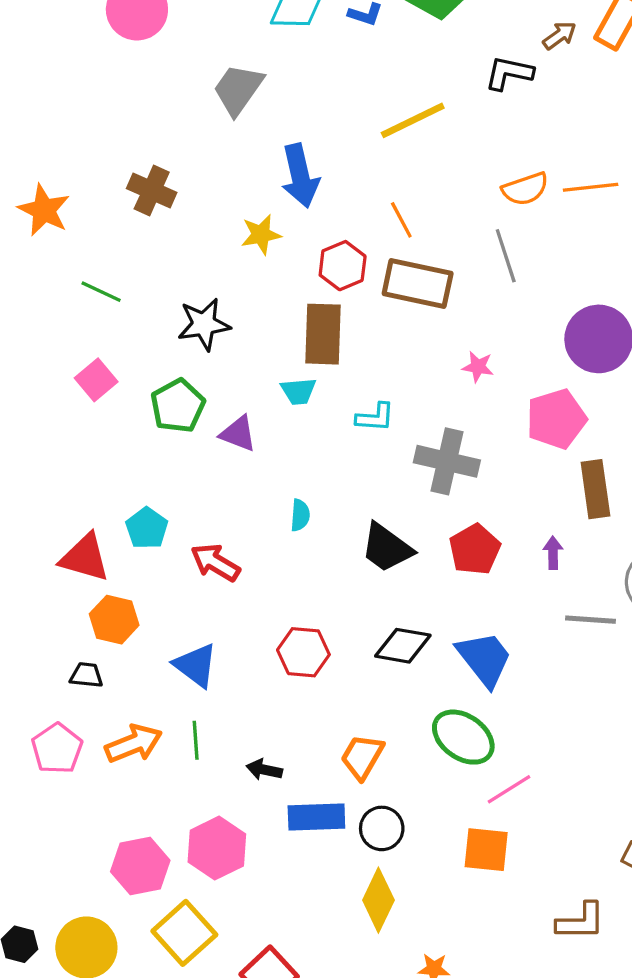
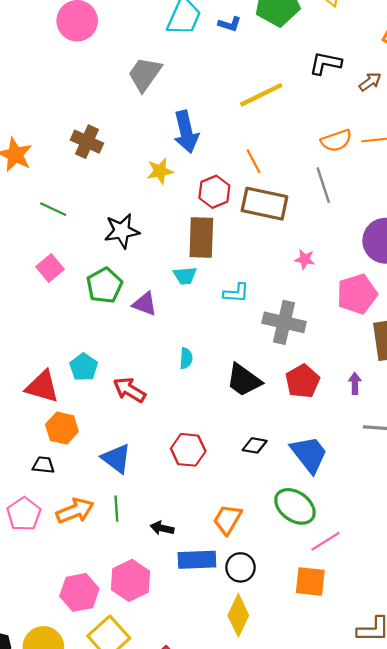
brown arrow: (560, 36) -> (370, 82), moved
black diamond: (403, 646) -> (255, 445), size x0.7

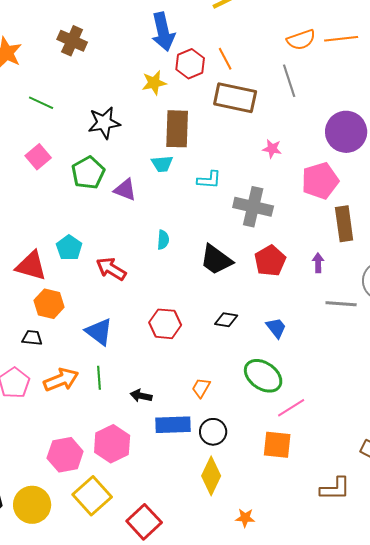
yellow star: (160, 171) -> (154, 83), moved
red hexagon: (214, 192) -> (190, 64), moved
blue trapezoid: (309, 454) -> (276, 328), size x0.6
orange trapezoid: (227, 519) -> (201, 388), size x0.7

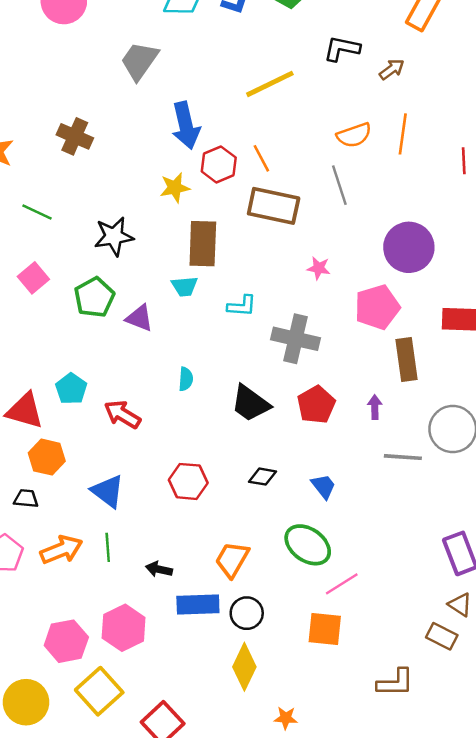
orange line: (341, 39) -> (403, 134), turned -76
orange trapezoid: (201, 388) -> (232, 559), size x1.5

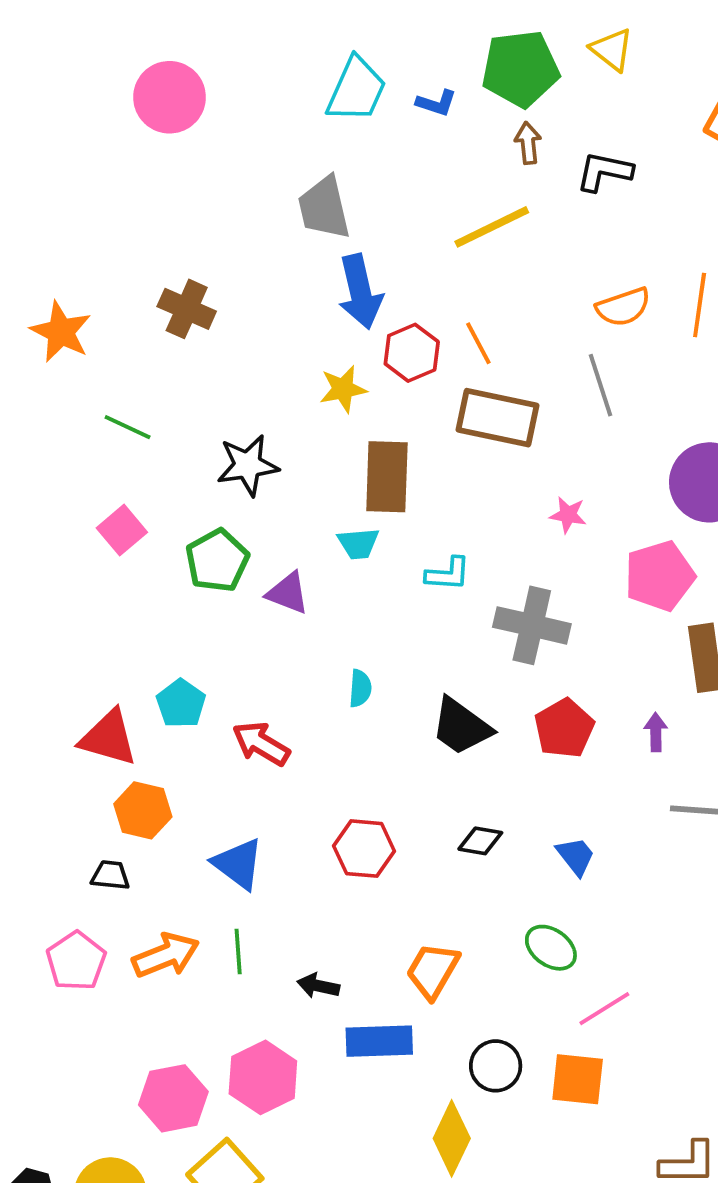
gray trapezoid: (139, 61) -> (324, 208), moved, turned -48
brown arrow: (392, 69) -> (528, 143), moved, turned -60
green ellipse: (308, 545) -> (551, 948), size x0.7
black circle: (247, 613) -> (496, 1066), moved

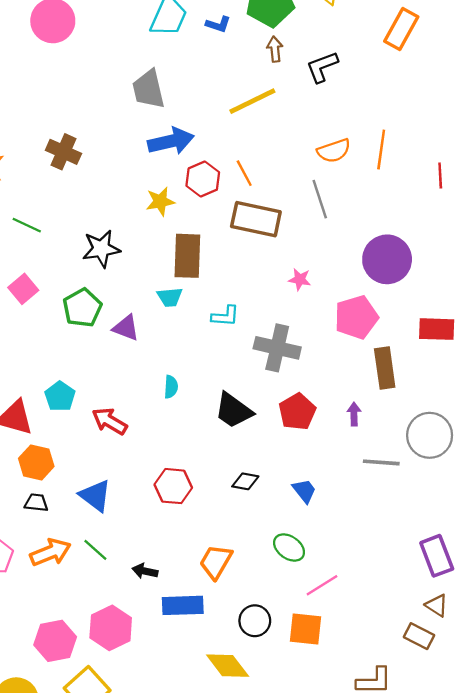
black L-shape: (604, 172) -> (322, 67), turned -33
blue arrow: (360, 292) -> (171, 141), turned -90
black trapezoid: (110, 875) -> (36, 503), moved
green line: (238, 951) -> (95, 550), turned -44
yellow diamond: (452, 1138) -> (228, 666), turned -63

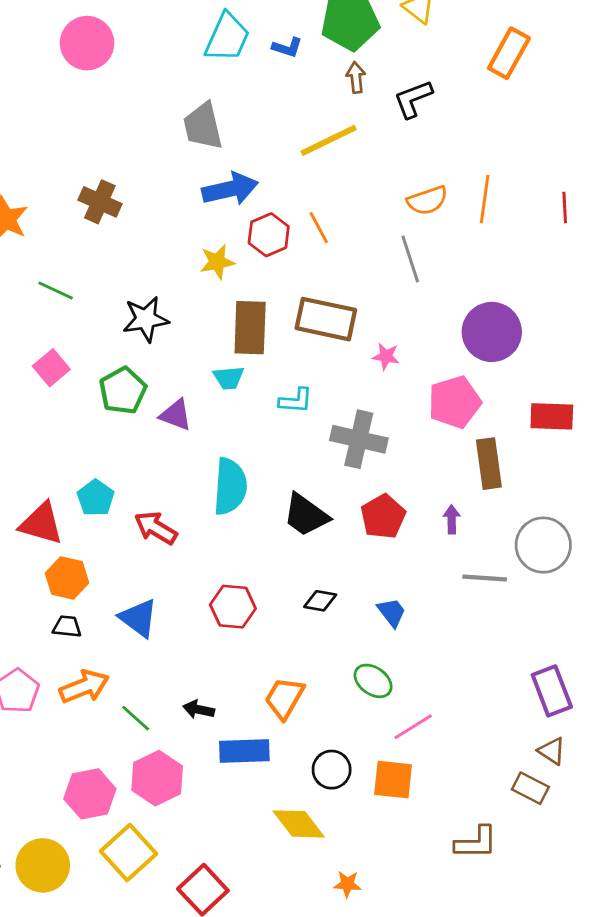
red line: (440, 175) -> (565, 208), moved
brown rectangle: (256, 219) -> (326, 319), moved
cyan semicircle: (171, 387) -> (230, 486), size x2.0
green line: (95, 550) -> (136, 718), moved

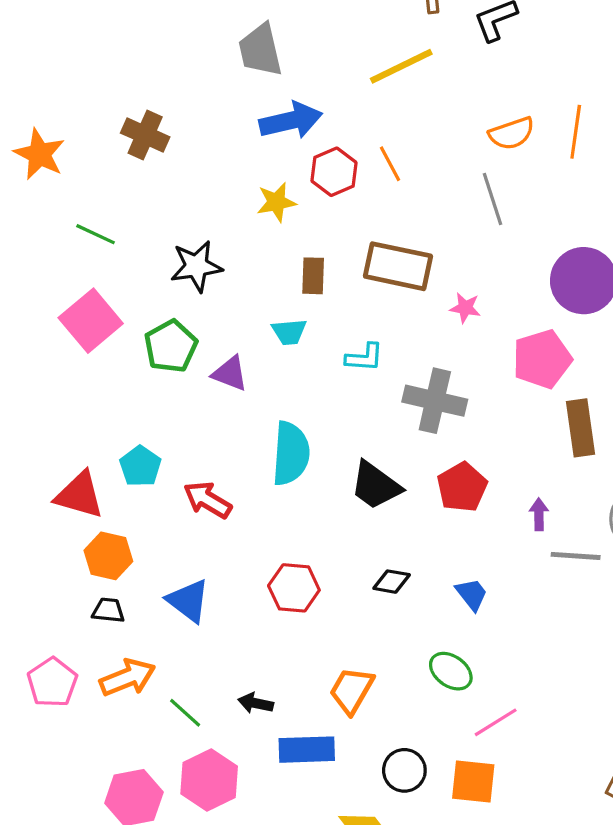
brown rectangle: (250, 328) -> (313, 276), size x0.6
pink square: (51, 368) -> (91, 321), size x1.5
purple arrow: (452, 519) -> (539, 514), moved

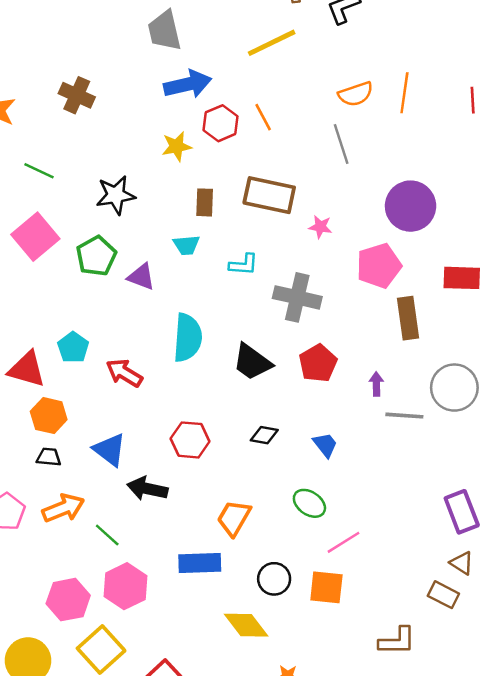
black arrow: (256, 703) -> (147, 489), moved, size x1.5

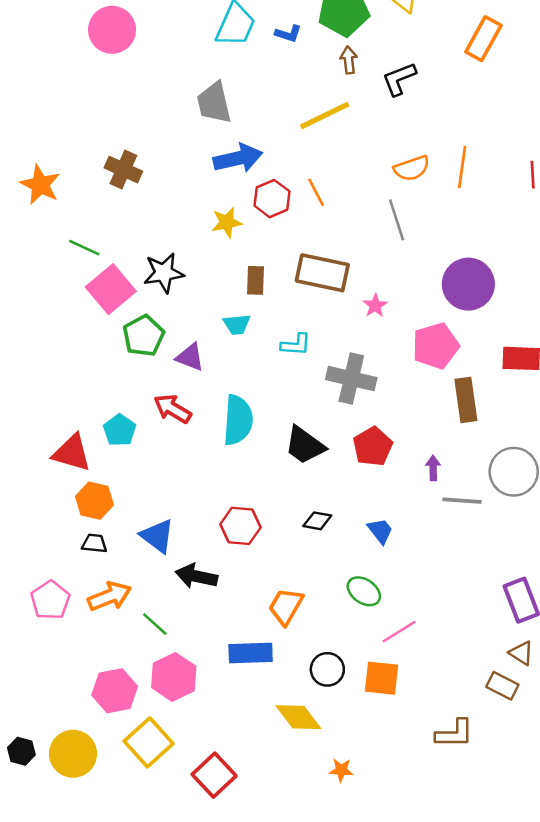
pink star: (320, 227) -> (375, 306), turned 30
pink square: (35, 237) -> (111, 289), moved
red arrow: (124, 373) -> (172, 409), moved

